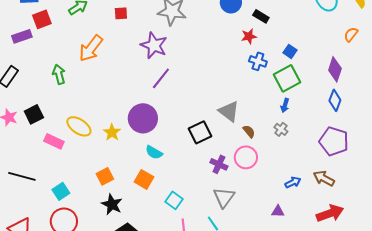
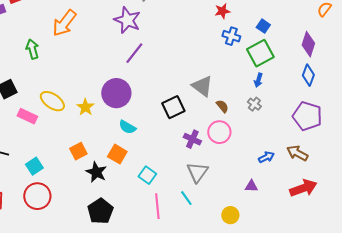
black star: (112, 204) -> (96, 172), moved

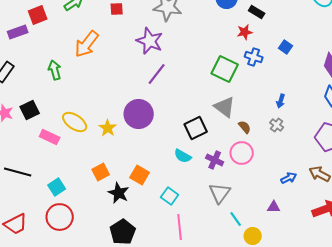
green square: (260, 53) -> (225, 69), moved, turned -36
cyan semicircle: (127, 127) -> (183, 156), moved
cyan line: (186, 198) -> (236, 219), moved

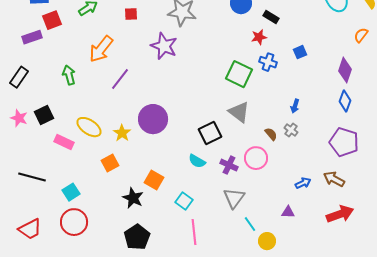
blue square: (286, 47) -> (300, 52), turned 32
purple line: (157, 74) -> (120, 79), moved
brown semicircle: (245, 127) -> (271, 134), moved
orange square: (101, 172) -> (110, 163), moved

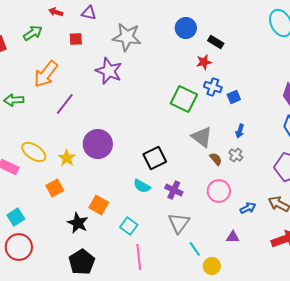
blue square: (300, 52) -> (234, 97), moved
green arrow: (69, 75) -> (14, 100), turned -78
gray triangle: (239, 112) -> (202, 137), moved
pink circle: (256, 158) -> (219, 191), moved

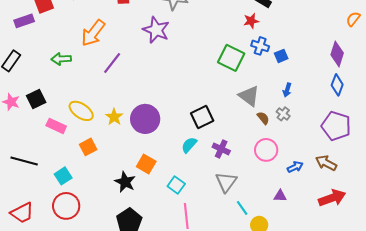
purple circle: (98, 144) -> (145, 119), moved
cyan semicircle: (142, 186) -> (189, 145), turned 102
orange square: (55, 188) -> (88, 147), moved

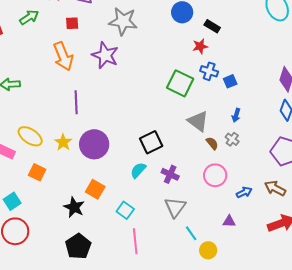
orange arrow: (93, 33) -> (63, 56), moved, turned -60
purple line: (112, 63) -> (76, 102), moved, turned -40
orange square: (88, 147) -> (37, 172), turned -36

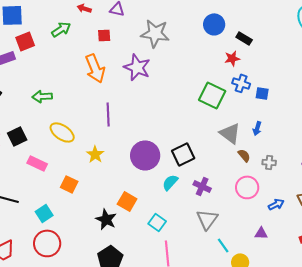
blue square: (230, 81) -> (262, 93), turned 32
blue arrow: (236, 115) -> (257, 128), moved
yellow ellipse: (30, 136) -> (62, 132), moved
gray cross: (232, 139) -> (269, 162), moved, turned -32
purple circle: (94, 144) -> (145, 155), moved

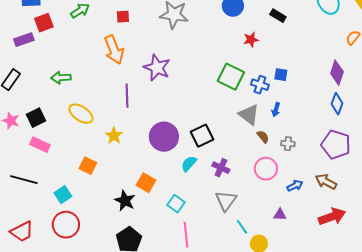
black rectangle: (244, 38) -> (278, 16), moved
purple star: (137, 67) -> (157, 68), moved
blue cross: (241, 83) -> (260, 85), moved
pink rectangle: (37, 163) -> (40, 145), moved

